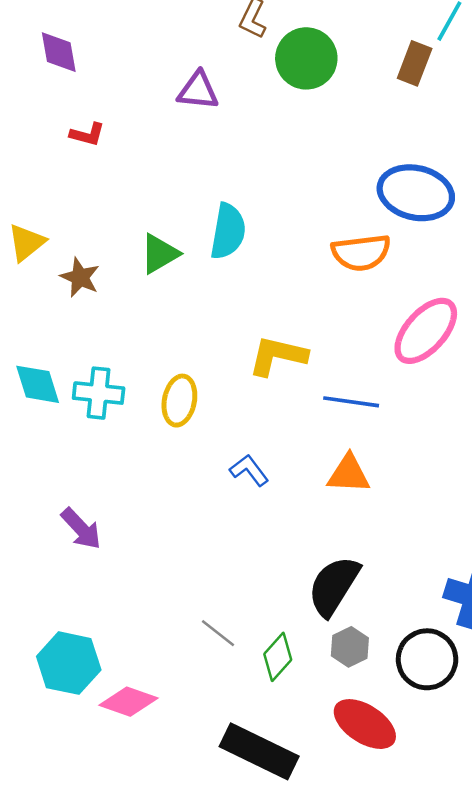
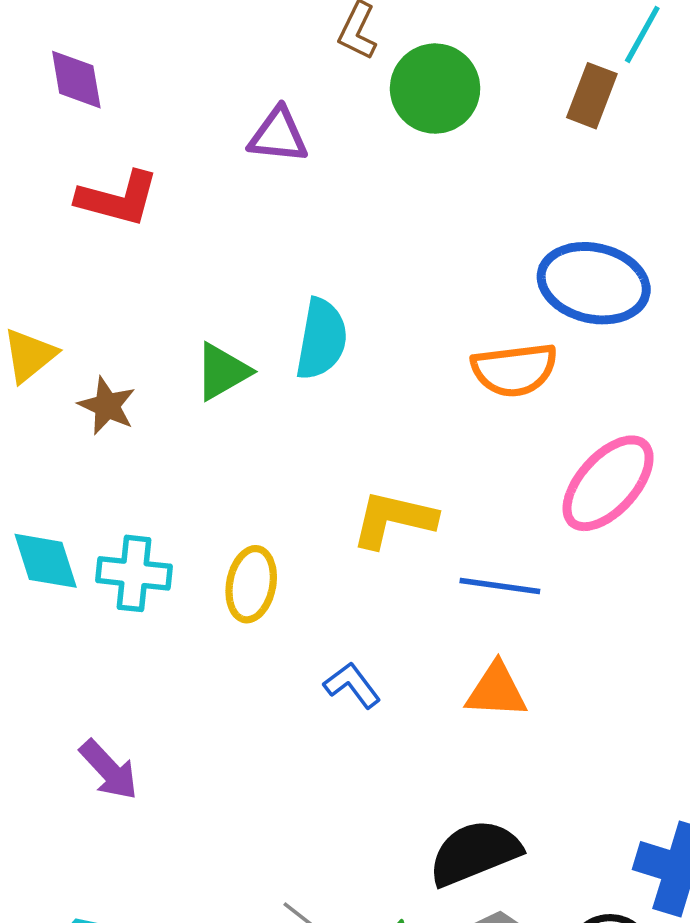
red L-shape: (87, 134) -> (118, 198), size x1.6
black semicircle: (334, 586) -> (475, 853), turned 36

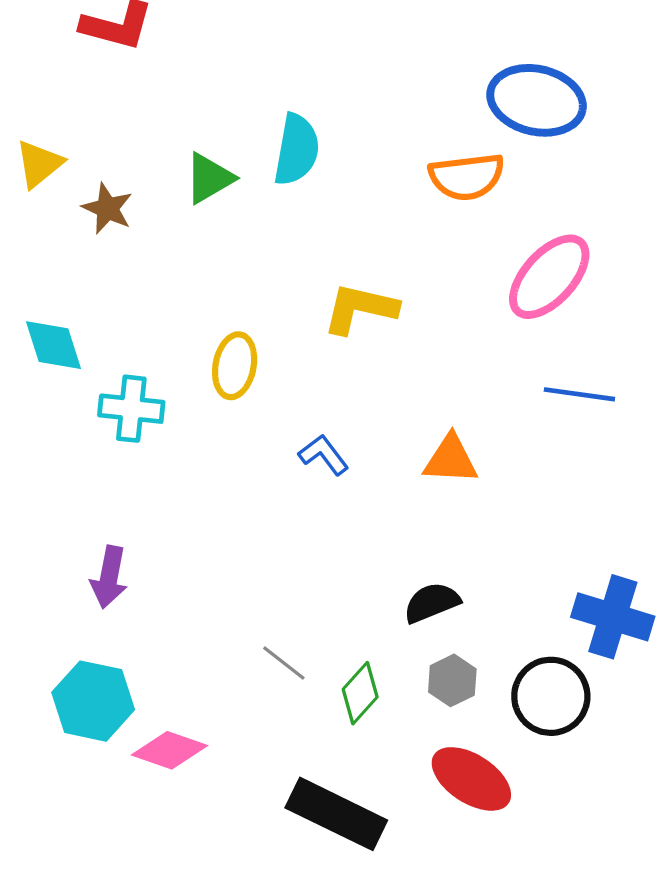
cyan cross: (134, 573) -> (131, 409), moved
blue line: (500, 586) -> (579, 394), moved
purple arrow: (109, 770) -> (109, 577), moved, turned 54
black semicircle: (475, 853) -> (432, 603), size x0.7

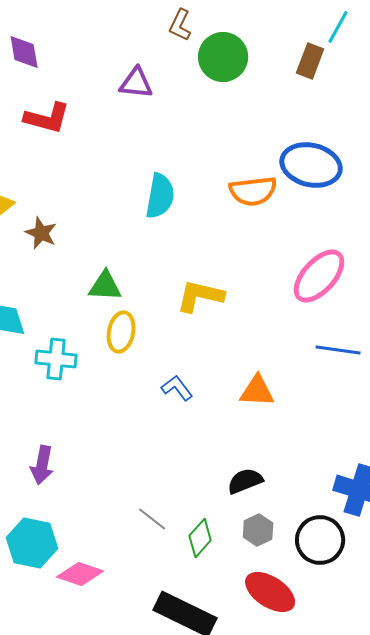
orange semicircle: (467, 177) -> (253, 191), moved
green triangle: (209, 178) -> (105, 286), moved, turned 33

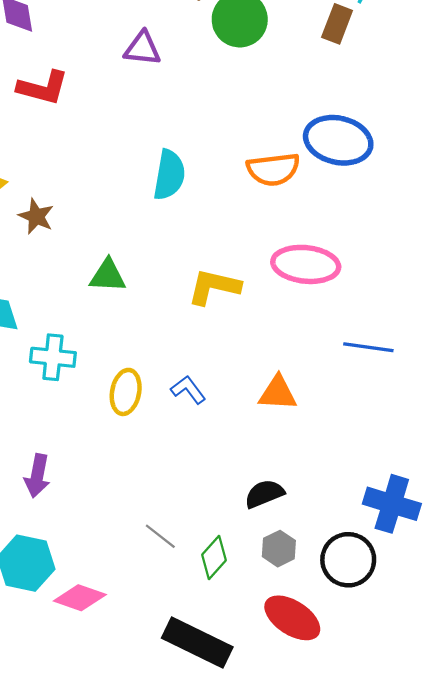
pink ellipse: (319, 276) -> (306, 264), moved, turned 54
yellow ellipse: (121, 332) -> (126, 392), moved

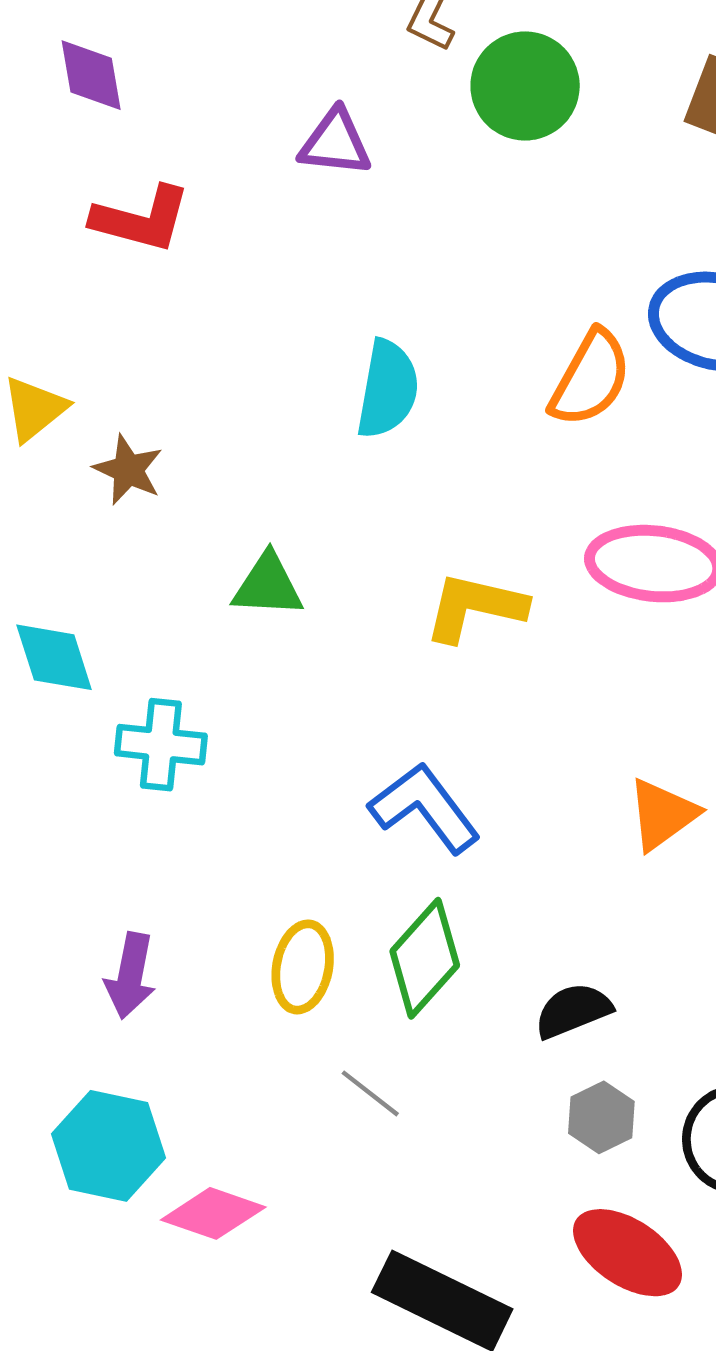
orange semicircle: (273, 169) -> (590, 378), turned -54
blue L-shape: (188, 390) -> (425, 808), size x1.6
yellow ellipse: (126, 392) -> (303, 967), moved
orange triangle: (278, 393) -> (662, 814), moved, turned -39
green diamond: (214, 557) -> (425, 958), moved, size x1.4

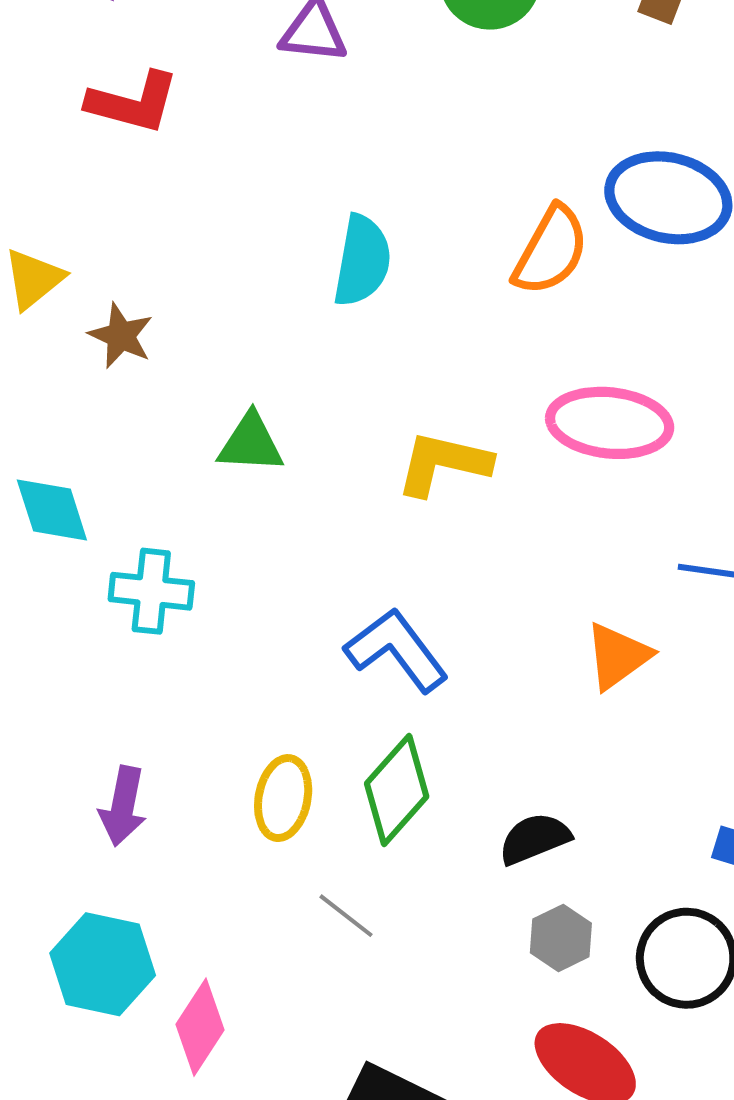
pink diamond: (213, 1213) -> (200, 1027), turned -76

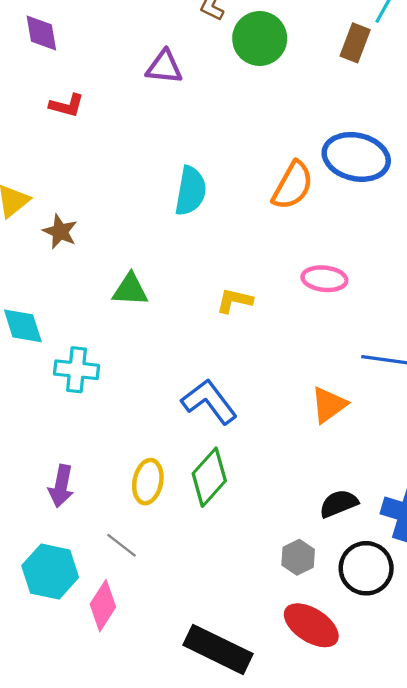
red L-shape: (133, 103) -> (67, 105), size x0.7
pink ellipse: (610, 423) -> (324, 279), size x0.7
yellow L-shape: (443, 463) -> (234, 301), size x0.7
black semicircle: (535, 839) -> (339, 504), moved
gray line: (346, 916) -> (122, 545), moved

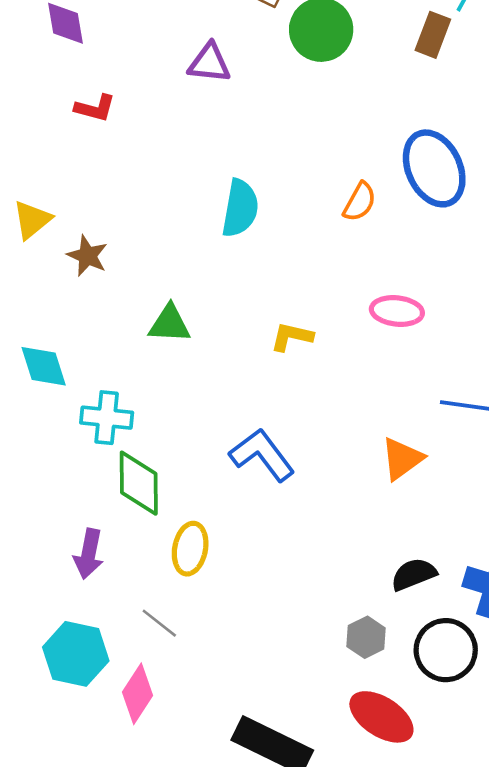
blue ellipse: (356, 157) -> (434, 168), turned 52
orange semicircle: (293, 185) -> (360, 202), size x0.7
green diamond: (209, 477) -> (139, 483), moved, turned -42

